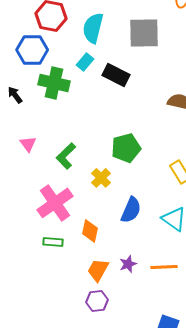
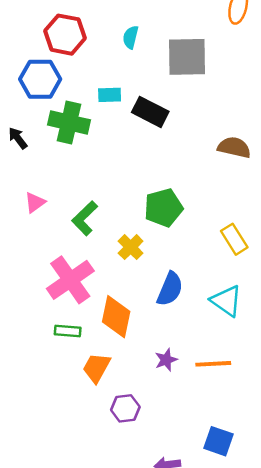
cyan semicircle: (93, 28) -> (131, 37), moved, size x0.6
cyan rectangle: (85, 62) -> (110, 95), turned 48
pink triangle: (28, 144) -> (35, 202), turned 30
orange diamond: (90, 231) -> (116, 317), size x1.4
orange trapezoid: (98, 270) -> (97, 368), moved

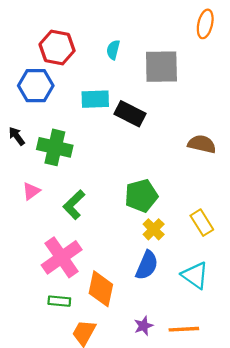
cyan rectangle: (110, 95) -> (95, 99), size x1.4
green cross: (69, 122) -> (55, 147), moved
yellow cross: (131, 247) -> (154, 229), moved

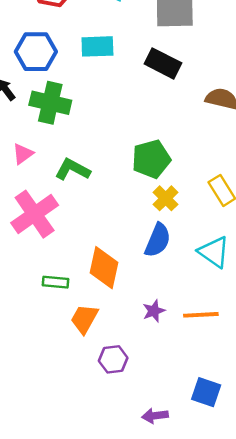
blue hexagon: (36, 86) -> (36, 52), moved
black rectangle: (130, 114) -> (163, 63), moved
green L-shape: (74, 205) -> (73, 170), turned 72
pink cross: (62, 257) -> (35, 214), moved

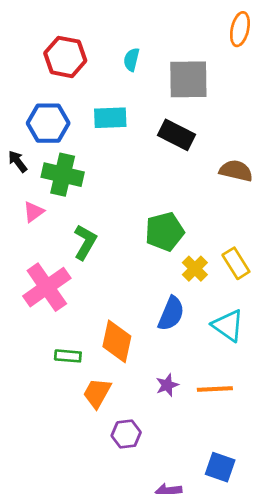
pink triangle: (23, 154) -> (34, 212), moved
green L-shape: (73, 170) -> (85, 242), turned 92
yellow cross: (166, 198) -> (195, 269), moved

